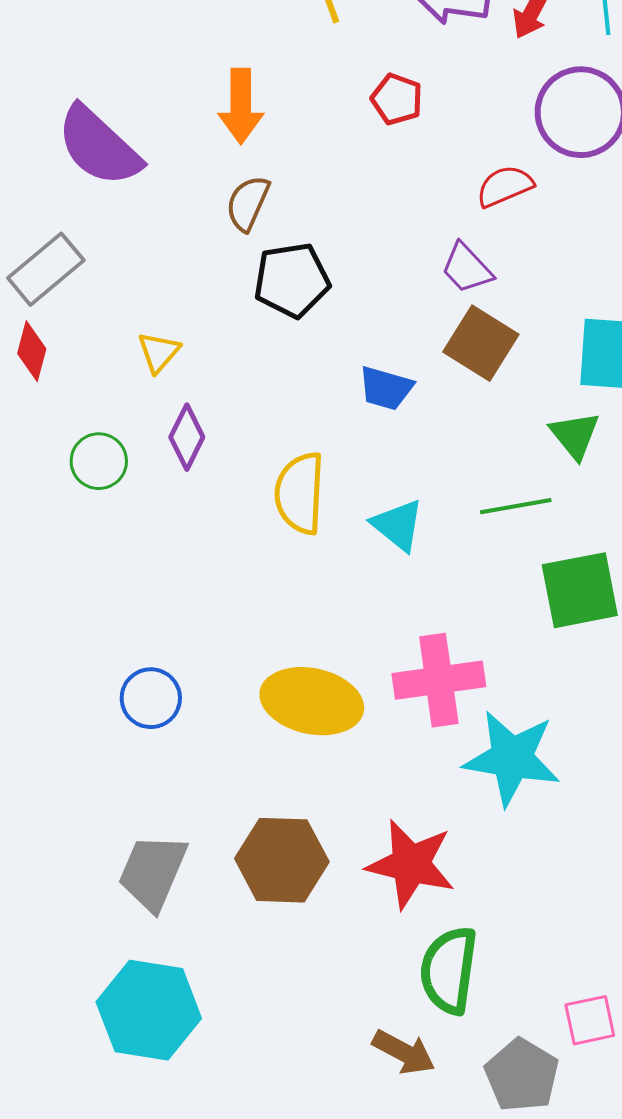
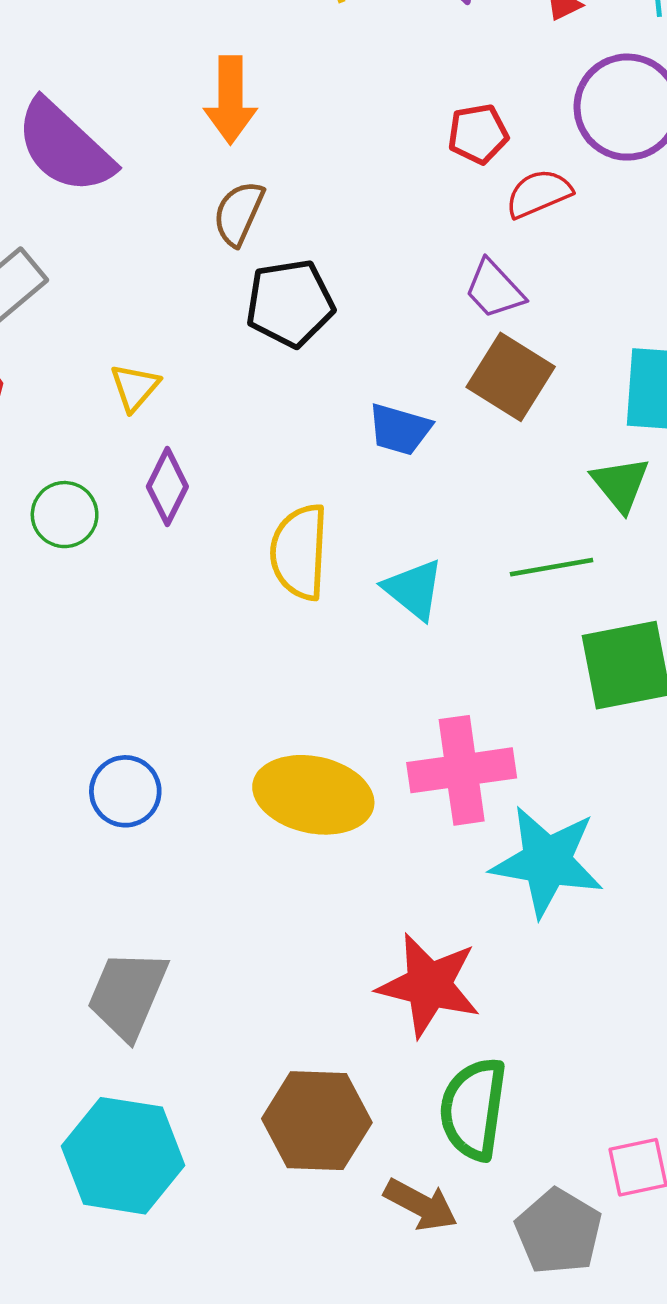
red pentagon: (397, 99) -> (478, 134), moved, turned -30
brown hexagon: (282, 860) -> (317, 1121), moved

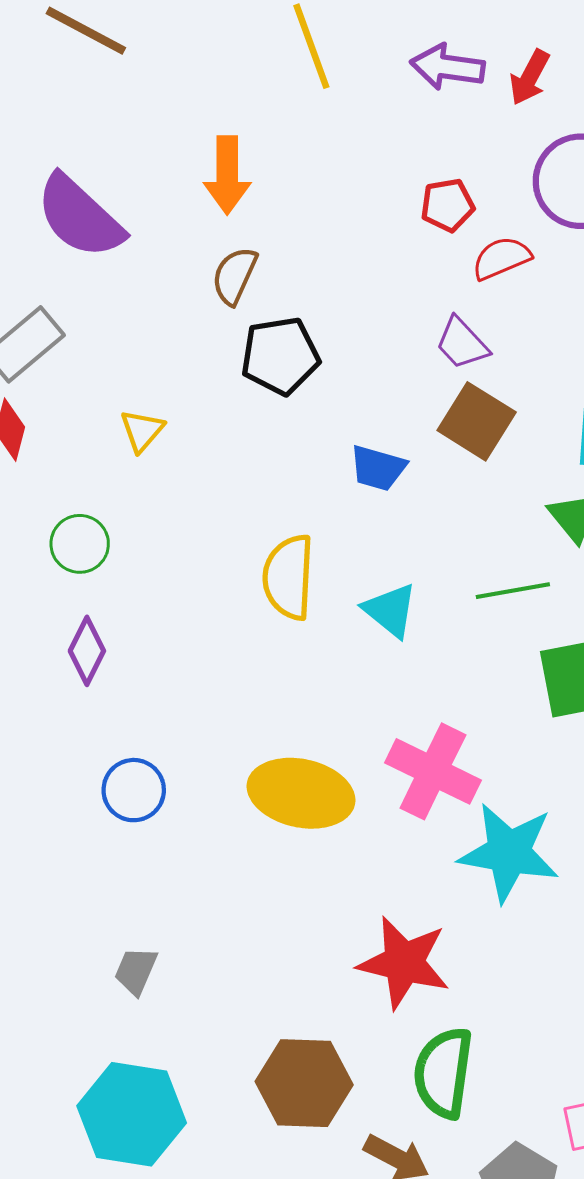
purple diamond: (167, 487) -> (87, 651), moved
pink cross: (462, 770) -> (433, 771), turned 34
gray trapezoid: (128, 994) -> (136, 971), size x0.6

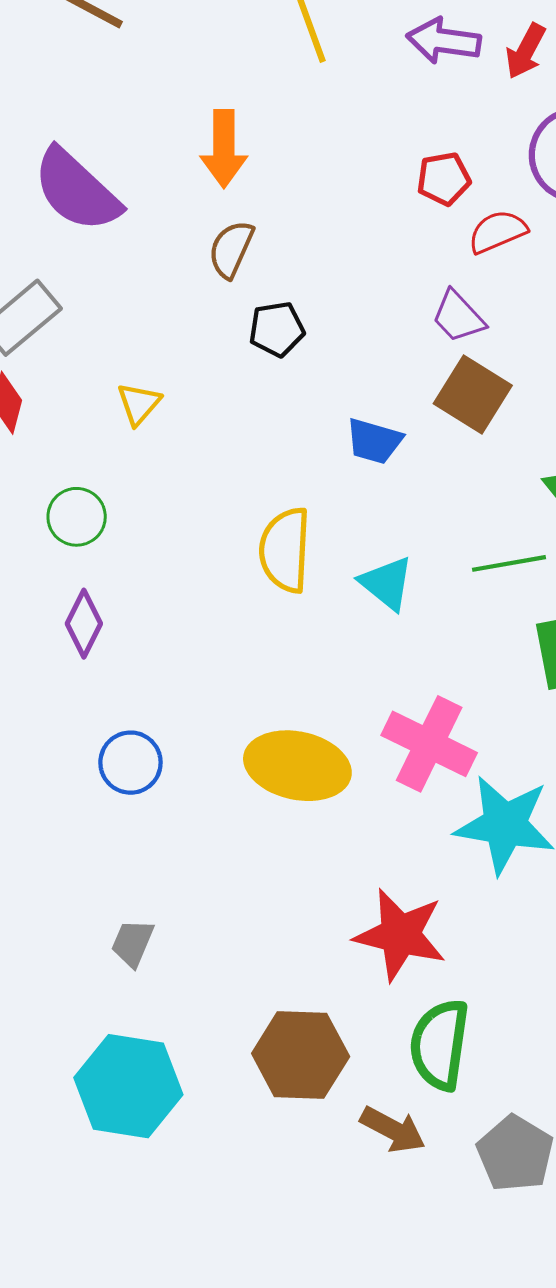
black pentagon: (280, 356) -> (277, 329), size x0.7

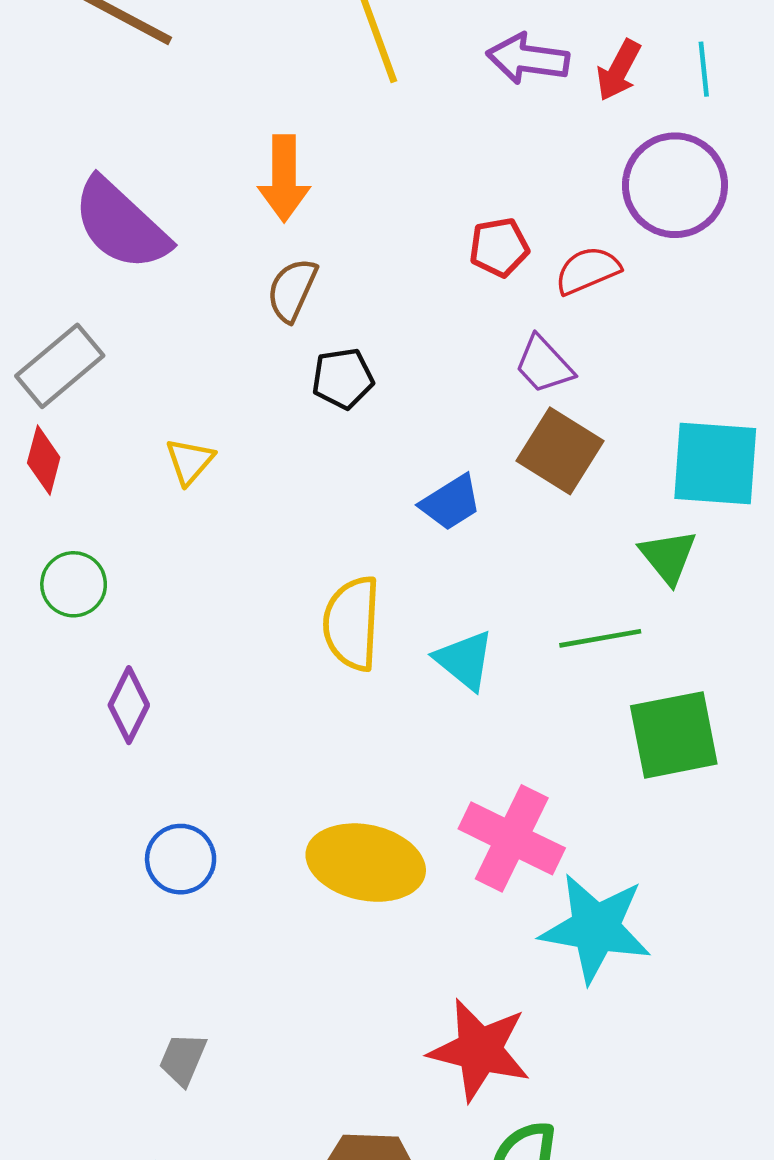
red pentagon: (444, 179) -> (499, 247), moved
blue trapezoid: (374, 441) -> (451, 503), turned -48
green circle: (77, 517) -> (74, 584), moved

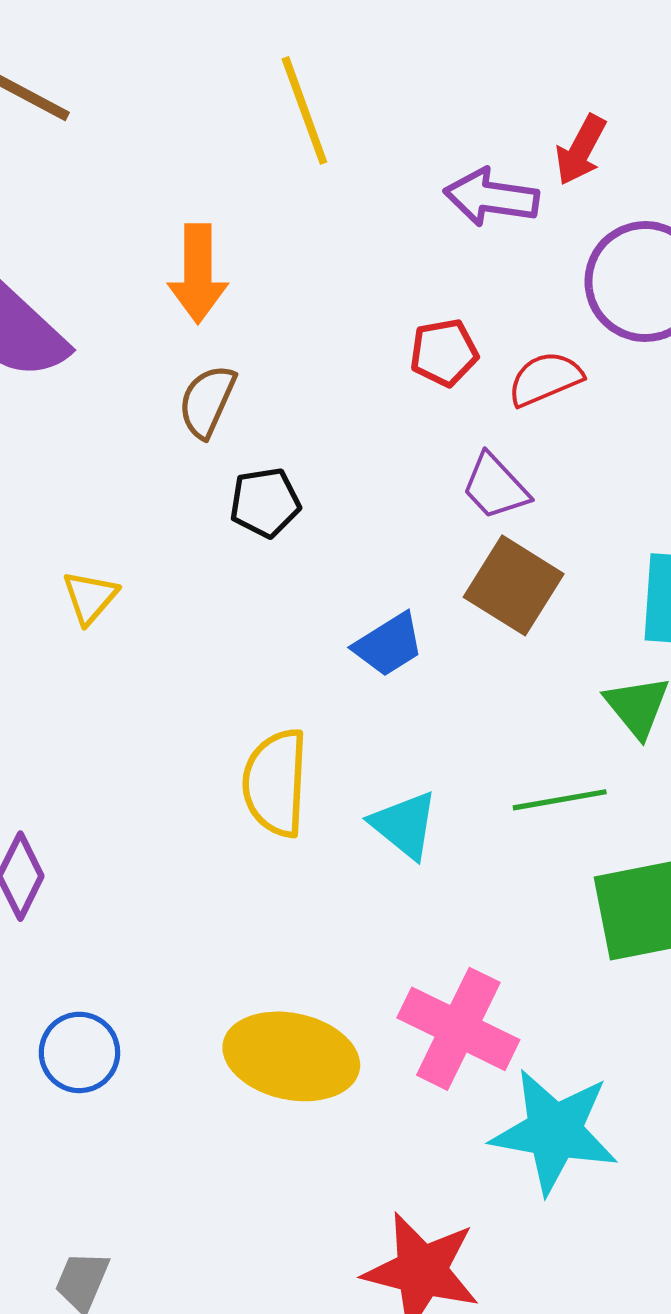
purple arrow: (528, 59) -> (491, 197), moved

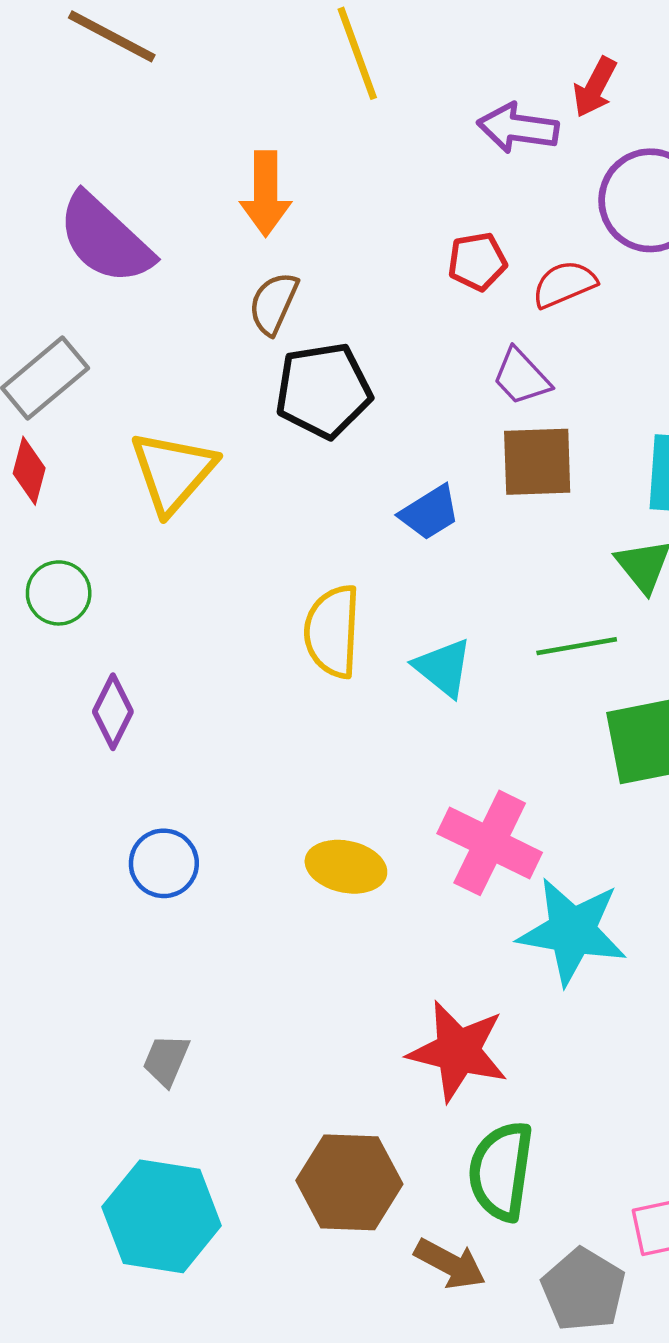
black pentagon: (265, 503) -> (323, 390), size x1.6
brown square: (514, 585) -> (537, 462), turned -34
yellow triangle: (90, 597) -> (173, 472), size x1.8
yellow ellipse: (291, 1056) -> (346, 867), size x0.7

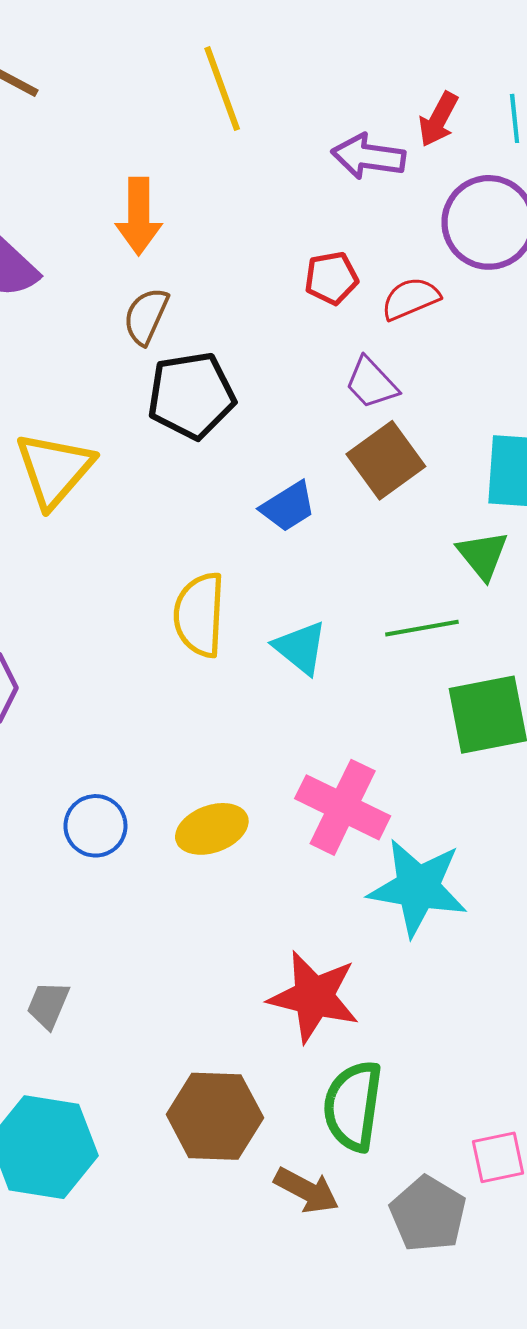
brown square: (537, 462) -> (386, 460), turned -34
blue circle: (164, 863) -> (95, 826), moved
yellow ellipse: (346, 867) -> (212, 829), turned -32

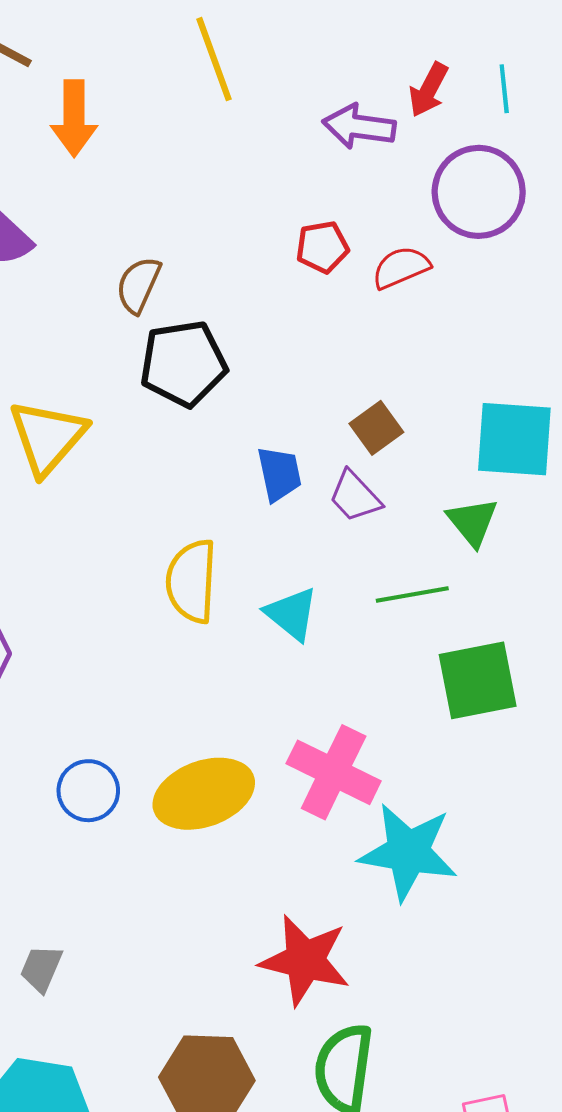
orange arrow: (139, 216) -> (74, 118), moved
purple trapezoid: (371, 383) -> (355, 496), moved
brown square: (386, 460) -> (376, 428), size x0.7
blue trapezoid: (288, 507) -> (279, 474), turned -70
yellow ellipse: (212, 829) -> (204, 794), size x1.4

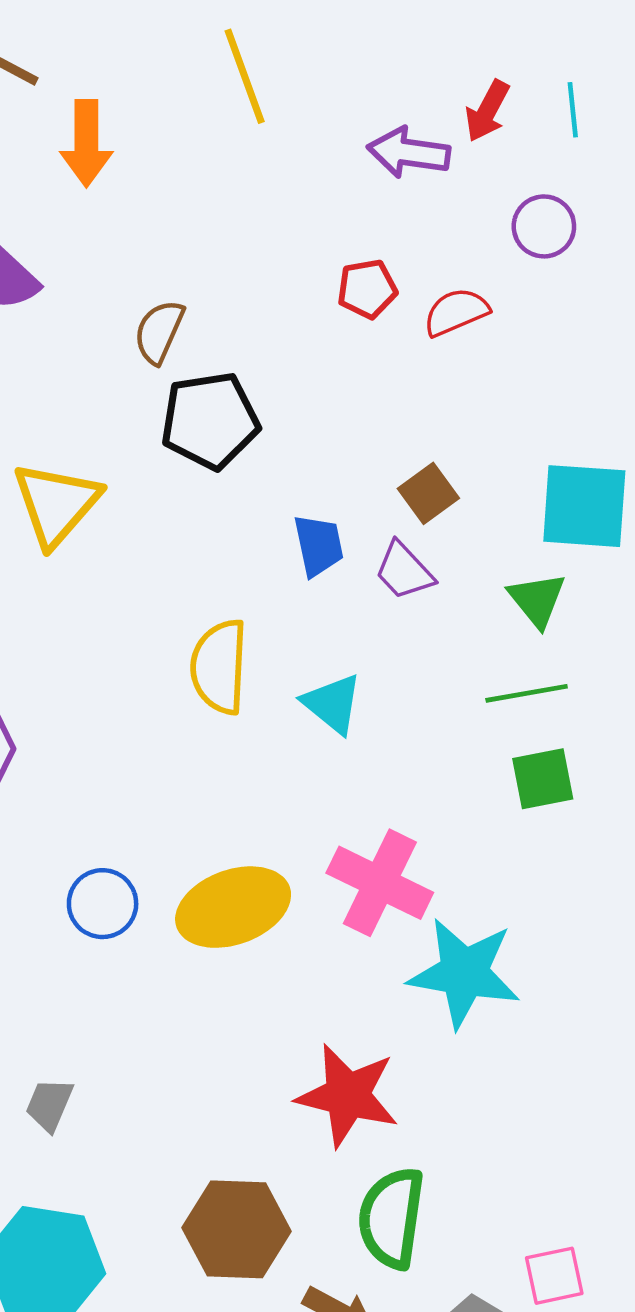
purple circle: (479, 192) -> (544, 226), size x0.6
green line: (412, 594) -> (527, 693), moved
green square: (478, 680) -> (543, 779), size x0.7

